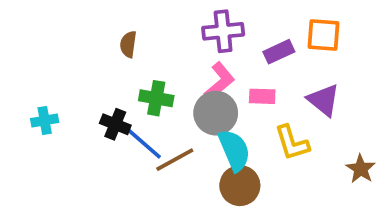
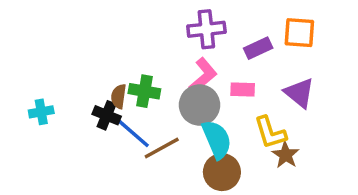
brown semicircle: (128, 44) -> (119, 96), moved
brown star: (361, 169) -> (286, 155), moved

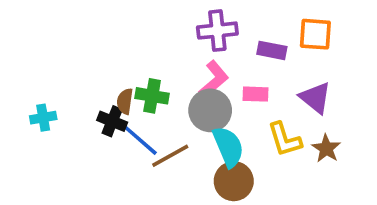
purple rectangle: (258, 48) -> (272, 50), turned 36
brown star: (286, 155) -> (326, 148), moved

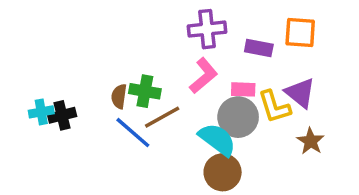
gray circle: (210, 110) -> (238, 117), moved
black cross: (112, 121) -> (62, 115), moved, turned -36
yellow L-shape: (285, 139) -> (274, 107), moved
cyan semicircle: (228, 147) -> (217, 140), turned -30
brown line: (170, 156) -> (162, 117), moved

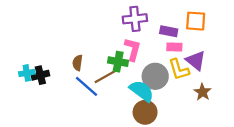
pink L-shape: (204, 76) -> (133, 49), turned -35
pink rectangle: (243, 89) -> (174, 47), moved
green cross: (145, 91) -> (118, 62), moved

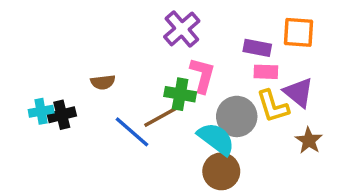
purple cross: (135, 19) -> (182, 29), moved, turned -35
brown semicircle: (78, 63) -> (103, 82), moved, turned -105

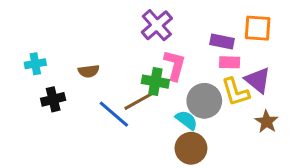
cyan cross: (41, 111) -> (35, 64), moved
cyan semicircle: (216, 139) -> (187, 120), size x0.7

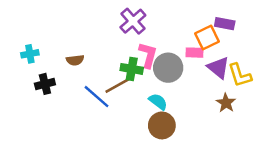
orange square: (258, 28) -> (207, 37), moved, turned -30
purple rectangle: (222, 42) -> (225, 24), moved
yellow L-shape: (235, 92) -> (240, 75), moved
gray circle: (204, 101) -> (168, 68), moved

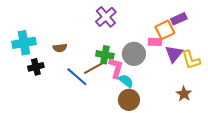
purple rectangle: (225, 24) -> (179, 19), turned -35
cyan cross: (30, 54) -> (24, 43), size x1.6
pink L-shape: (148, 55) -> (116, 68), moved
purple triangle: (218, 68) -> (174, 54), turned 30
brown star: (226, 103) -> (184, 94), moved

